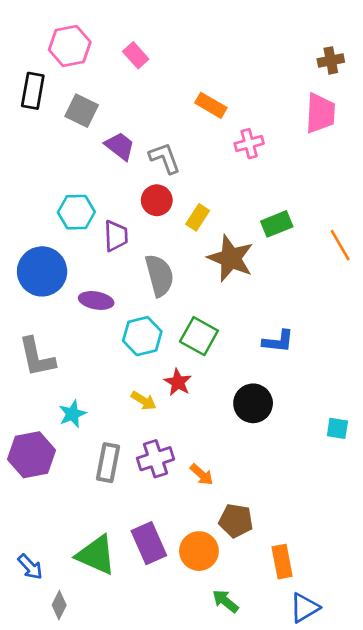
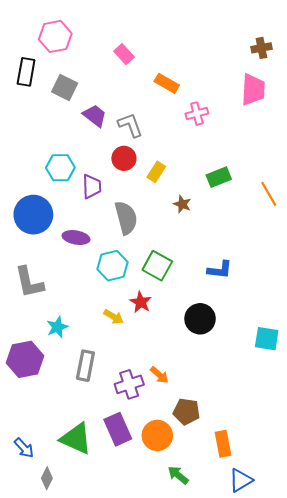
pink rectangle: (136, 55) -> (124, 54), moved
brown star: (231, 258) -> (182, 204), size x0.5
cyan square: (337, 428) -> (267, 339), size x1.4
purple cross: (155, 459) -> (129, 384), moved

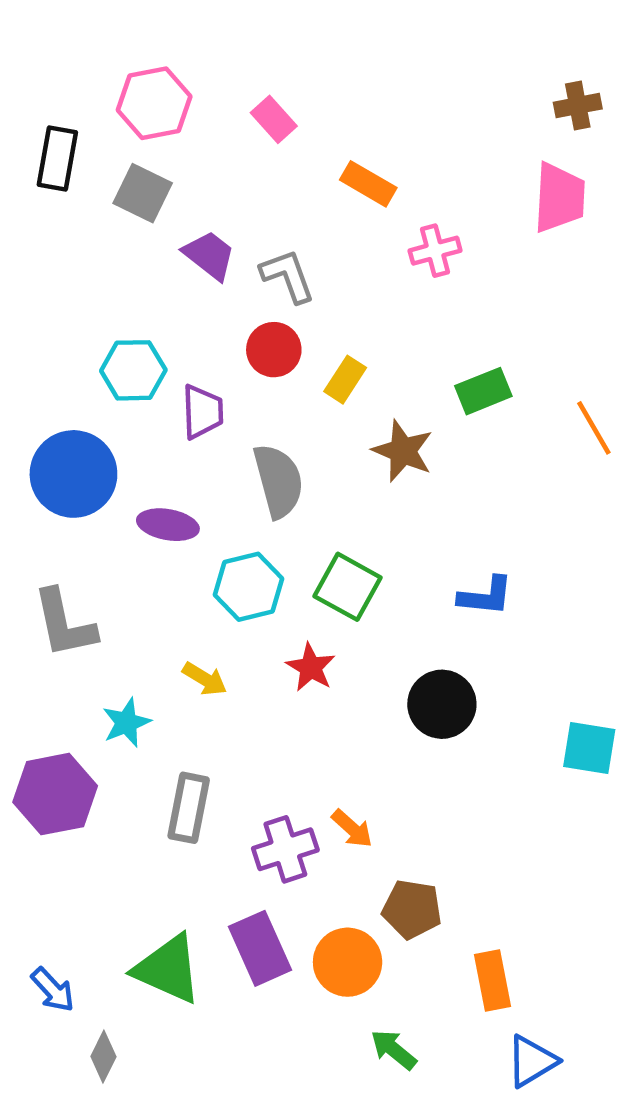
pink hexagon: (55, 36) -> (154, 103), moved
brown star: (182, 204) -> (403, 451), size x1.5
yellow arrow: (114, 317) -> (205, 679), moved

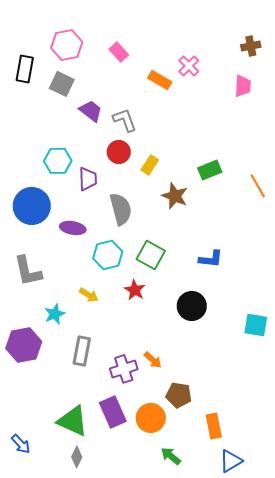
pink trapezoid: (559, 198) -> (243, 86), size x0.7
pink cross: (435, 251) -> (189, 66), moved, turned -30
blue arrow: (53, 990) -> (21, 444), moved
gray diamond: (103, 1057) -> (77, 457), moved

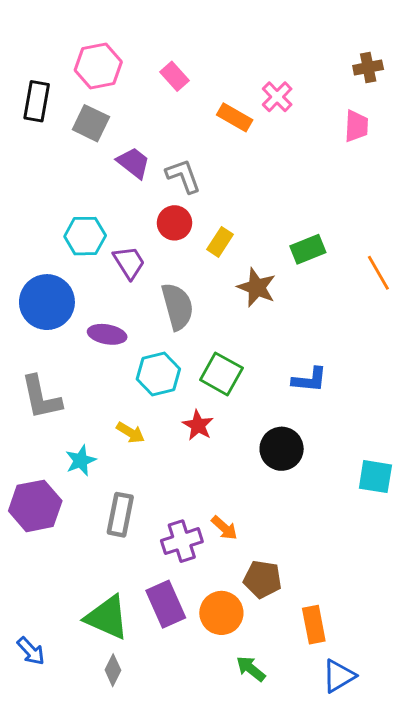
purple trapezoid: (88, 179) -> (129, 262), turned -30

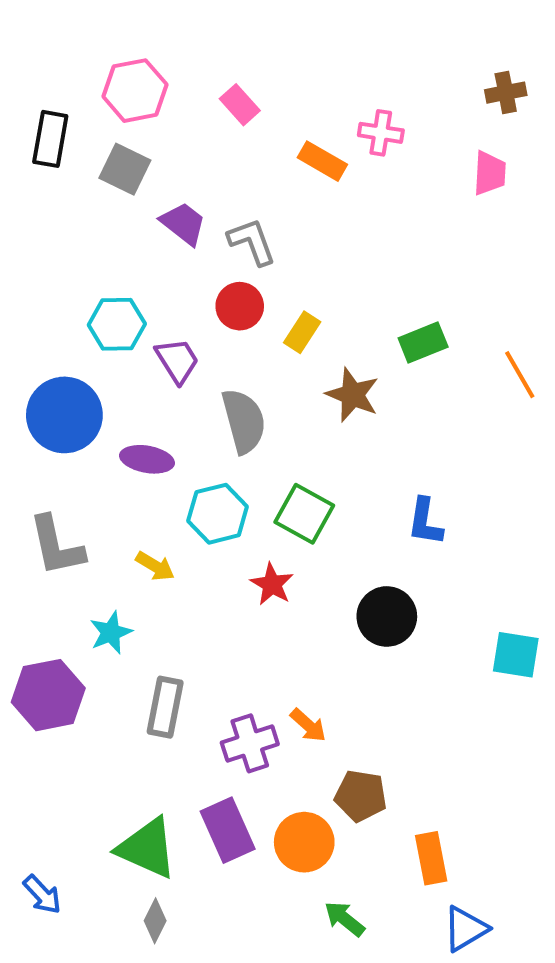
pink cross: (277, 97) -> (381, 133), turned -36
blue L-shape: (309, 380) -> (425, 522), turned 93
yellow arrow: (131, 433) -> (155, 566), moved

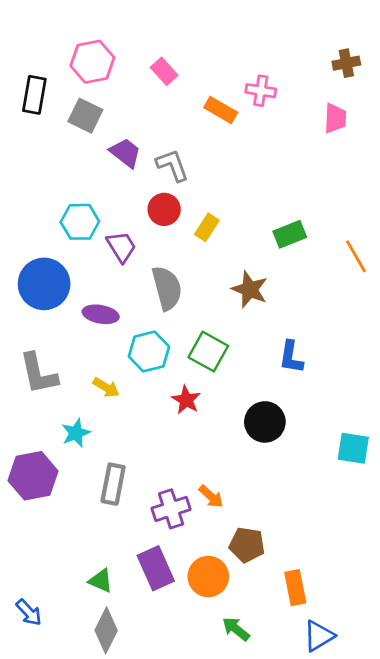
brown star: (353, 395) -> (250, 289), moved
green triangle: (147, 848) -> (101, 581), size x0.6
gray diamond: (155, 921) -> (106, 630), size x1.5

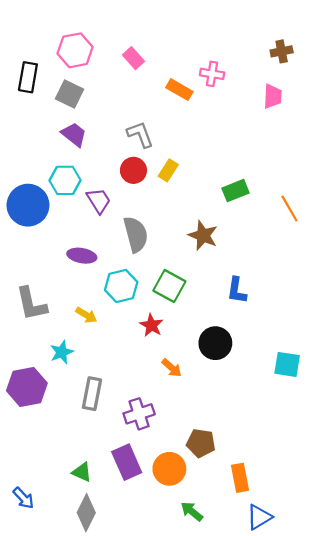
purple trapezoid: (125, 153) -> (74, 134), moved
yellow rectangle: (207, 227) -> (168, 170), moved
blue circle: (44, 284) -> (28, 205), moved
orange arrow: (211, 496) -> (172, 368), moved

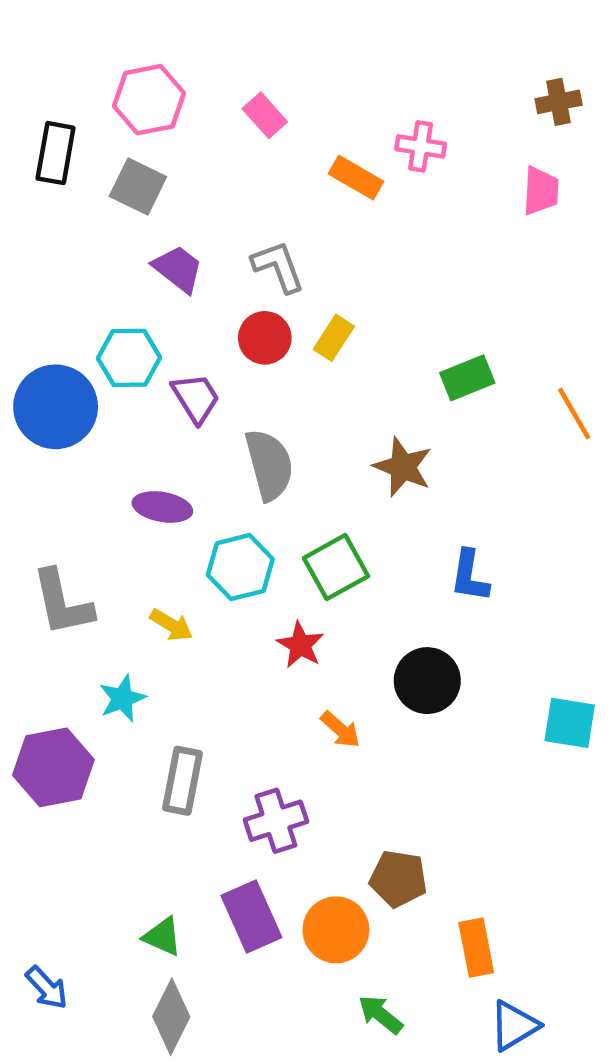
purple trapezoid: (74, 134) -> (178, 269), moved
green square: (169, 286) -> (336, 567), turned 32

